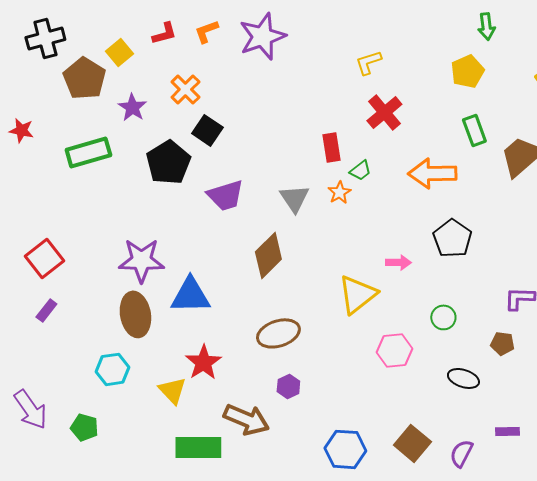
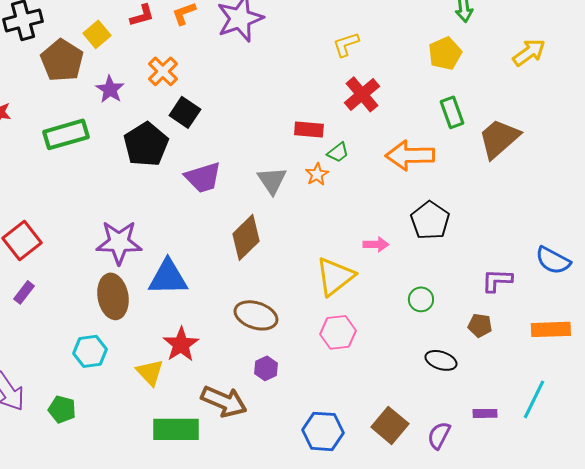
red rectangle: (331, 147) -> (309, 129), turned -76
brown ellipse: (278, 333) -> (256, 315), turned 36
pink hexagon: (394, 350) -> (338, 332), moved

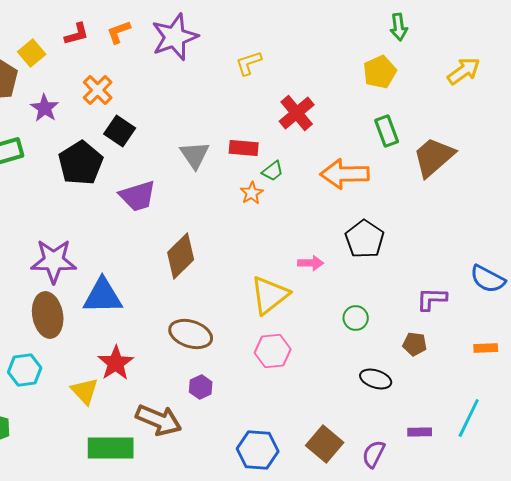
yellow L-shape: (346, 44) -> (249, 63), moved
gray triangle: (272, 180) -> (195, 155), moved
orange rectangle: (551, 329) -> (486, 348), size x0.6

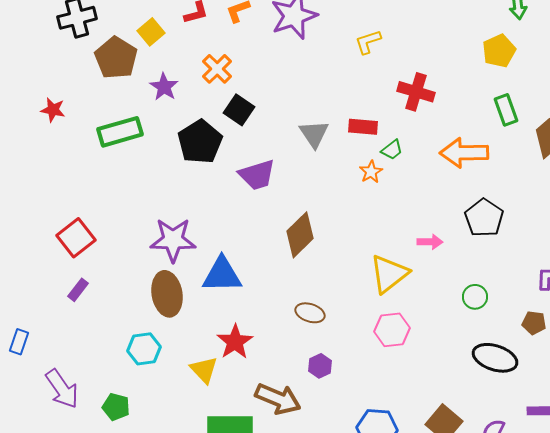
red cross: (297, 113) -> (416, 92), turned -33
brown ellipse: (191, 334) -> (310, 313), size x0.7
black ellipse: (376, 379) -> (495, 358), size x1.4

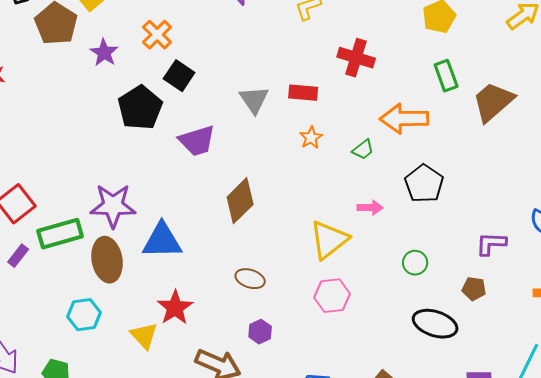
green rectangle: (120, 132) -> (60, 234), moved
green trapezoid: (392, 150) -> (363, 150), moved

